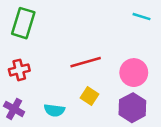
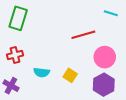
red line: (86, 62) -> (83, 35), moved
cyan semicircle: (54, 110) -> (42, 72), moved

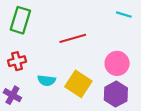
red line: (83, 35) -> (73, 38), moved
yellow square: (70, 75) -> (78, 84), size x1.6

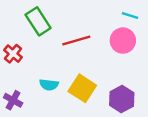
green rectangle: (20, 20) -> (38, 21), moved, turned -50
red cross: (17, 61) -> (13, 54), moved, turned -36
pink circle: (117, 63) -> (123, 41), moved

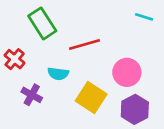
pink circle: (123, 41) -> (127, 72), moved
cyan semicircle: (49, 85) -> (58, 74), moved
purple cross: (13, 100) -> (32, 95), moved

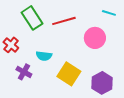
red line: (85, 45) -> (64, 21), moved
pink circle: (127, 72) -> (95, 38), moved

